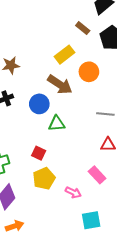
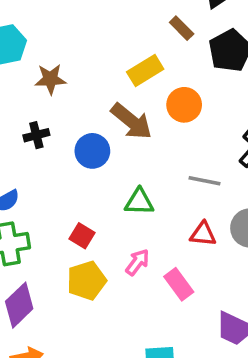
green triangle: (57, 124) -> (139, 202), moved
pink arrow: (73, 192) -> (137, 262), moved, turned -84

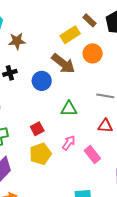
brown rectangle: (182, 28) -> (90, 20), moved
red square: (82, 236) -> (37, 129), turned 32

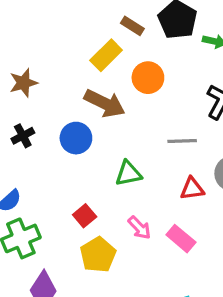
pink arrow: (69, 143) -> (139, 228), turned 112

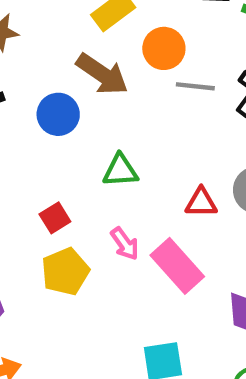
gray line: (182, 141) -> (195, 86), moved
pink rectangle: (181, 239) -> (177, 266), size x1.4

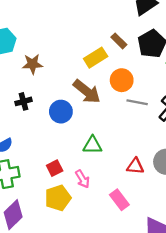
pink arrow: (125, 244) -> (82, 179), moved
pink rectangle: (177, 266) -> (119, 200), size x0.7

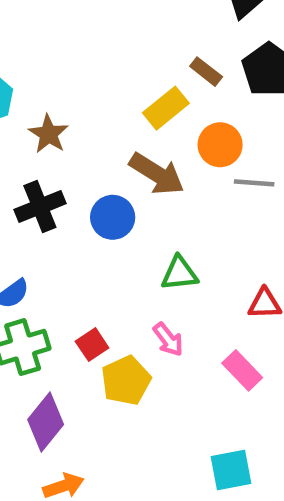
brown star: (32, 64) -> (49, 134), turned -30
black cross: (23, 101) -> (40, 207), size x1.5
red square: (55, 168) -> (92, 345), moved

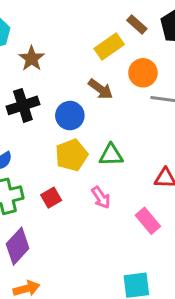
brown arrow: (157, 174) -> (101, 89), size x0.7
yellow pentagon: (126, 380) -> (71, 155), moved

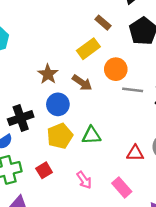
brown rectangle: (137, 24) -> (103, 23), moved
brown star: (32, 59) -> (48, 74), moved
black cross: (23, 105) -> (21, 118), moved
pink arrow: (101, 197) -> (84, 180), moved

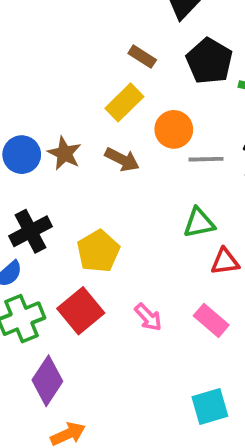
blue circle: (58, 104) -> (22, 155), moved
green triangle: (91, 135) -> (199, 223), moved
red square: (44, 170) -> (81, 311), size x1.6

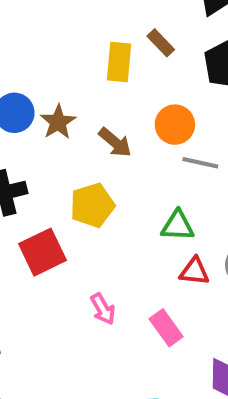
yellow rectangle: (124, 102) -> (119, 62), moved, turned -54
yellow pentagon: (98, 251) -> (92, 205), moved
red square: (81, 311) -> (42, 252), moved

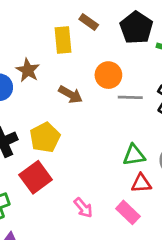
brown star: (58, 122) -> (28, 70), moved
yellow pentagon: (92, 205) -> (45, 137), moved
green triangle: (178, 226) -> (134, 155), moved
red triangle: (194, 271) -> (141, 183), moved

